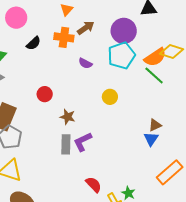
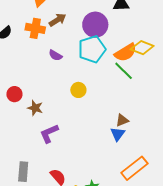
red circle: (45, 94) -> (14, 94), moved
gray rectangle: (66, 144) -> (23, 172), moved

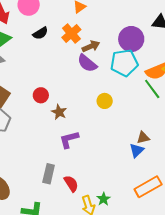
brown arrow: (57, 20) -> (91, 46), moved
orange cross: (35, 28) -> (71, 34), turned 30
purple semicircle: (55, 55) -> (87, 63), size x1.5
gray rectangle: (23, 172) -> (49, 174), moved

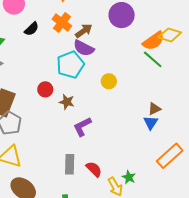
cyan pentagon: (124, 63) -> (70, 65), moved

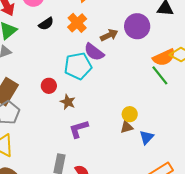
brown arrow: (84, 31) -> (109, 35), moved
yellow circle: (109, 81) -> (130, 114), moved
brown triangle: (154, 109) -> (127, 127), moved

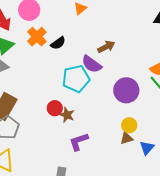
orange cross: (77, 23) -> (37, 37), moved
black semicircle: (46, 24) -> (58, 43), moved
purple circle: (137, 26) -> (126, 90), moved
red circle: (49, 86) -> (55, 108), moved

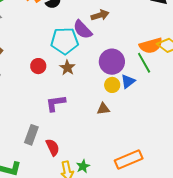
brown star: (67, 115) -> (67, 68), moved
yellow circle: (129, 125) -> (112, 85), moved
blue triangle: (147, 148) -> (128, 81), moved

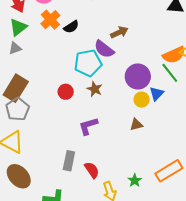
green star: (83, 166) -> (135, 180), moved

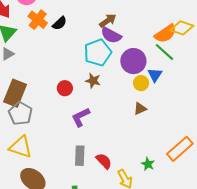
purple semicircle: (104, 49) -> (111, 35), moved
cyan pentagon: (88, 63) -> (98, 53), moved
purple L-shape: (88, 126) -> (81, 117), moved

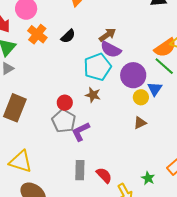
black semicircle: (60, 23) -> (68, 36), moved
gray pentagon: (20, 114) -> (64, 121), moved

